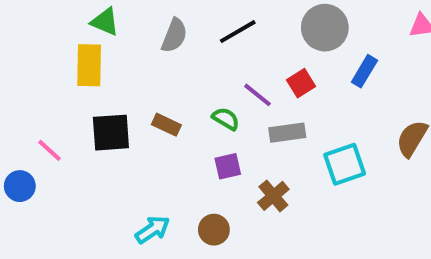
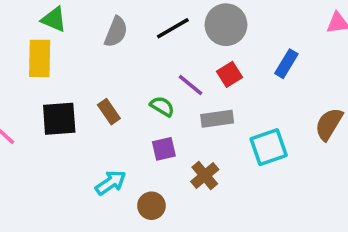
gray circle: (325, 28) -> (226, 25), moved
brown rectangle: (166, 125) -> (109, 112), turned 30
cyan arrow: (153, 230) -> (111, 183), moved

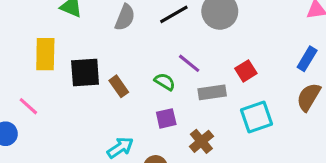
yellow rectangle: (40, 58) -> (45, 54), moved
blue rectangle: (286, 64) -> (307, 59), moved
red square: (230, 74) -> (246, 71), moved
black square: (59, 119) -> (85, 73), moved

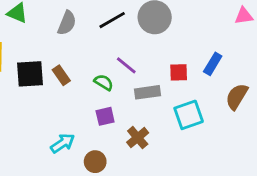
blue rectangle: (307, 59) -> (213, 64), moved
red square: (246, 71) -> (179, 72), turned 30
brown rectangle: (119, 86) -> (61, 75), moved

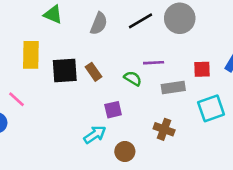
purple line: (126, 65) -> (154, 63), turned -42
purple square: (105, 116) -> (113, 110), moved
brown cross: (138, 138) -> (164, 129), turned -30

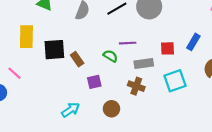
brown rectangle: (94, 72) -> (77, 59), moved
brown cross: (164, 129) -> (136, 86), moved
cyan arrow: (95, 135) -> (71, 110), moved
brown circle: (125, 152) -> (111, 109), moved

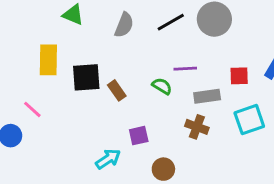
purple square: (94, 82) -> (139, 136), moved
brown circle: (111, 109) -> (163, 169), moved

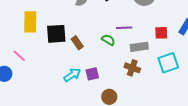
cyan arrow: (108, 159) -> (72, 75), moved

